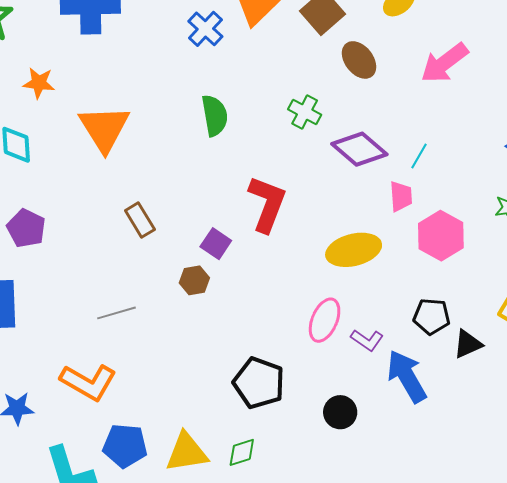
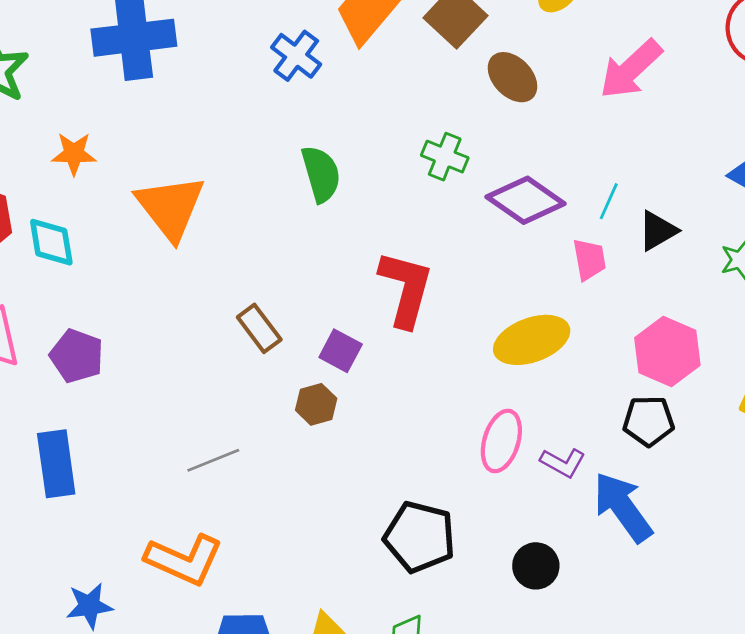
brown rectangle: (140, 220) -> (259, 328), moved
pink hexagon: (441, 236) -> (667, 351), moved
black triangle: (468, 344) -> (658, 231), moved

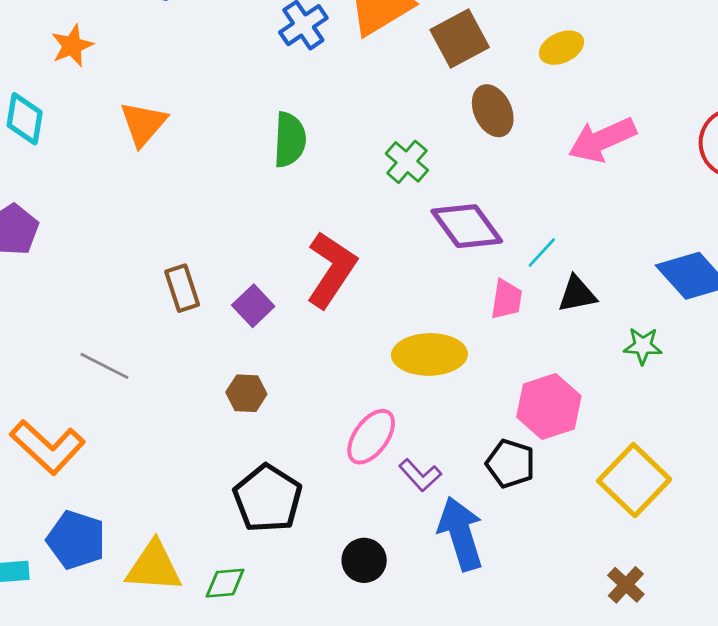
orange star: (74, 154) -> (72, 46), turned 30
orange triangle: (171, 207) -> (143, 124), size x0.7
brown rectangle: (259, 328) -> (182, 288), moved
brown hexagon: (316, 404) -> (246, 393), moved
gray line: (213, 460) -> (104, 366), turned 30

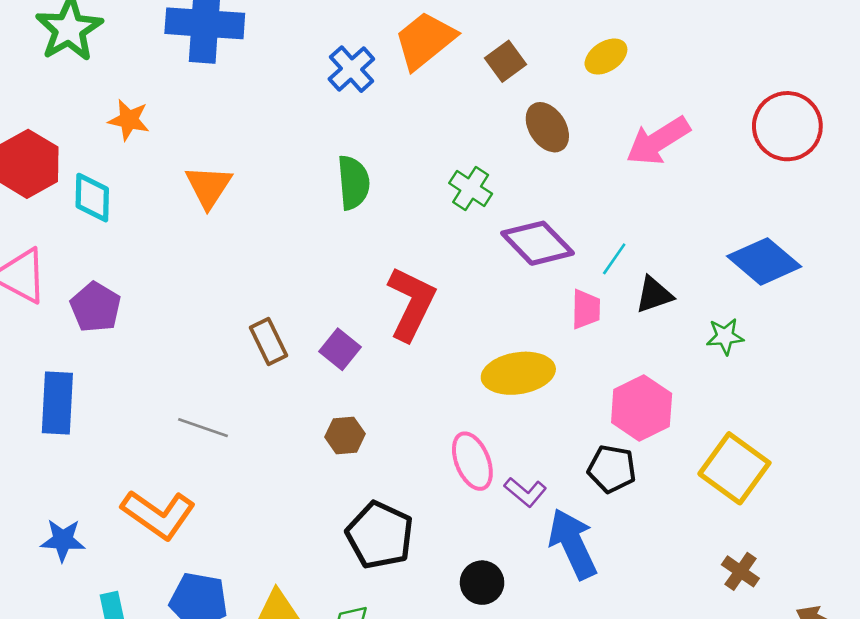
brown square: (460, 39) -> (505, 61), size x0.7
orange star: (72, 46) -> (129, 120), turned -30
pink ellipse: (371, 437) -> (472, 461), turned -50

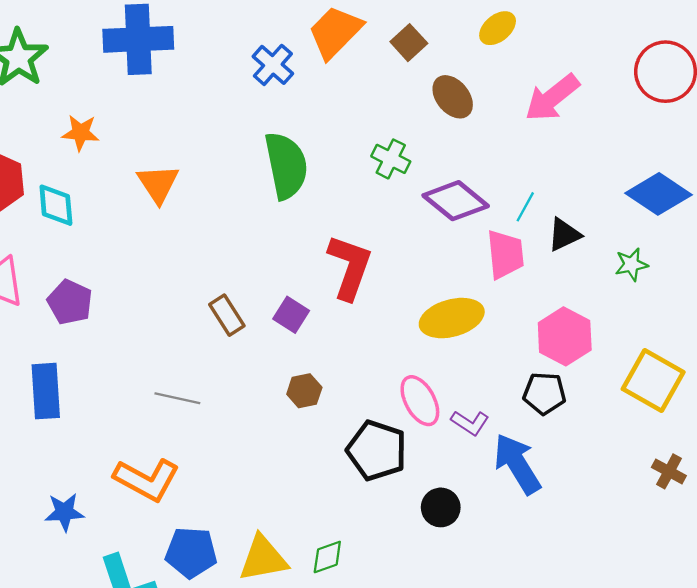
green semicircle: (353, 183) -> (286, 165), size x1.4
pink trapezoid: (586, 309) -> (505, 254), size x1.4
black pentagon: (380, 535) -> (377, 450), moved

